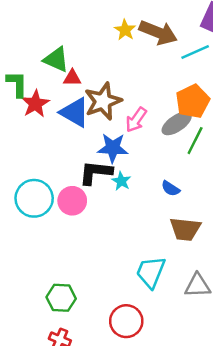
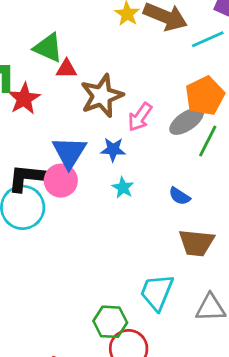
blue triangle: (75, 112) -> (69, 152), moved, turned 32
blue star: (113, 148) -> (113, 149), size x0.7
black L-shape: (96, 173) -> (27, 178), moved
pink circle: (72, 201) -> (61, 181), moved
green hexagon: (61, 298) -> (110, 322), moved

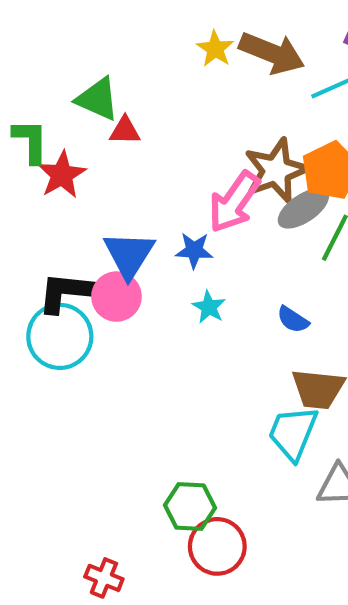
brown star: (102, 96) -> (276, 171), moved
pink arrow: (140, 117) -> (234, 202), size x1.4
cyan trapezoid: (157, 292) -> (293, 433), moved

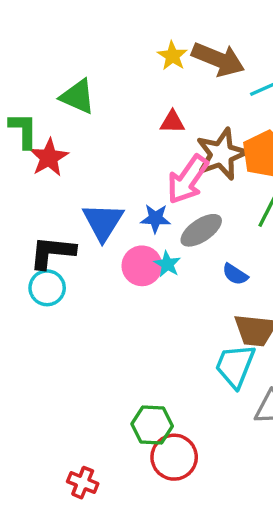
red triangle: (125, 131) -> (172, 122), moved
gray ellipse: (303, 208) -> (201, 230), moved
pink circle: (116, 297) -> (142, 266), moved
cyan circle: (60, 336) -> (47, 288), size x0.7

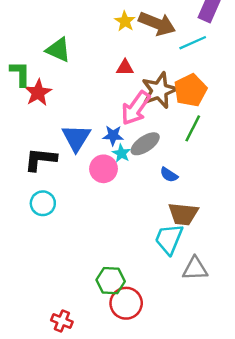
cyan star: (167, 264) -> (121, 153), moved
cyan circle: (47, 288) -> (43, 203), moved

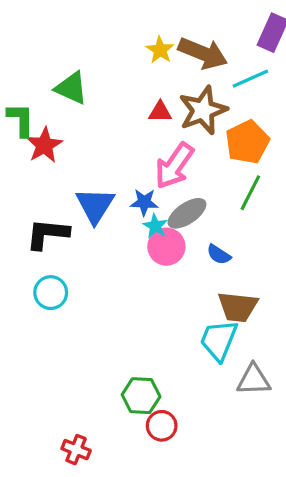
brown star: (159, 90) -> (203, 110), moved
pink circle: (103, 169) -> (166, 247), moved
red circle: (126, 303) -> (162, 426), size x0.7

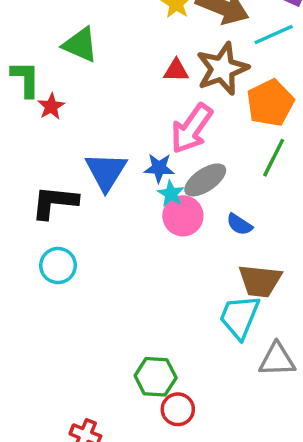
red star: (44, 145) -> (51, 106), size x0.7

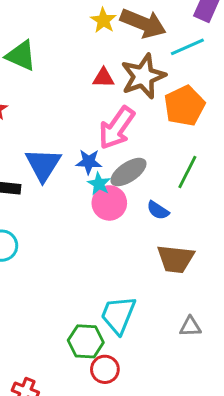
green line: (274, 158) -> (187, 172), moved
cyan trapezoid: (239, 317) -> (118, 315), moved
gray triangle: (277, 360) -> (190, 327), size x0.7

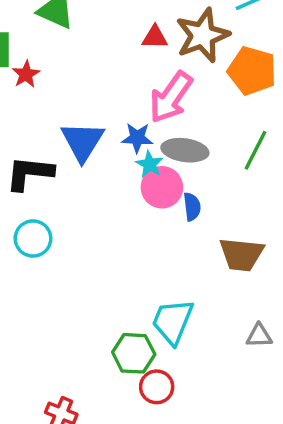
orange pentagon: (184, 106) -> (252, 71), turned -30
gray ellipse: (128, 172) -> (185, 150), turned 42
blue semicircle: (158, 210) -> (192, 207), moved, turned -130

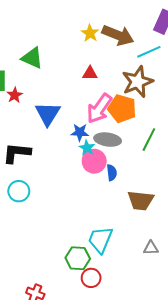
brown star: (203, 35) -> (138, 82), moved
orange pentagon: (252, 71) -> (122, 109), moved
blue triangle: (82, 141) -> (48, 114), moved

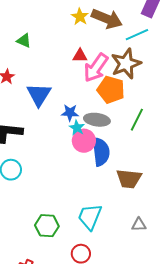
green triangle: (32, 58) -> (24, 41), size x0.7
pink arrow: (99, 109) -> (96, 68), moved
blue semicircle: (112, 173) -> (101, 152), size x1.8
green hexagon: (78, 258) -> (47, 226), moved

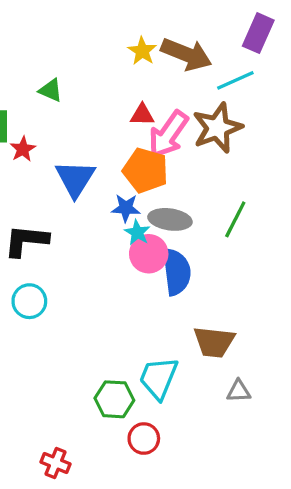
orange pentagon: (111, 90) -> (145, 170), moved
brown trapezoid: (129, 179) -> (214, 342), moved
green hexagon: (47, 226) -> (114, 399), moved

